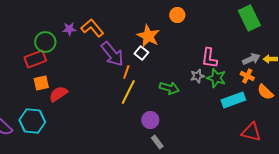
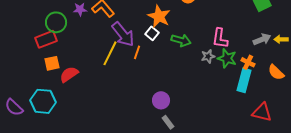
orange cross: (247, 76) -> (248, 62), moved
green arrow: (169, 88) -> (181, 40), moved
yellow line: (128, 92) -> (110, 53), moved
cyan rectangle: (233, 100) -> (244, 80), turned -55

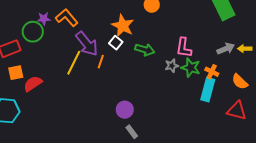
green circle: (56, 22) -> (33, 32), moved
red triangle: (262, 112) -> (237, 111), moved

